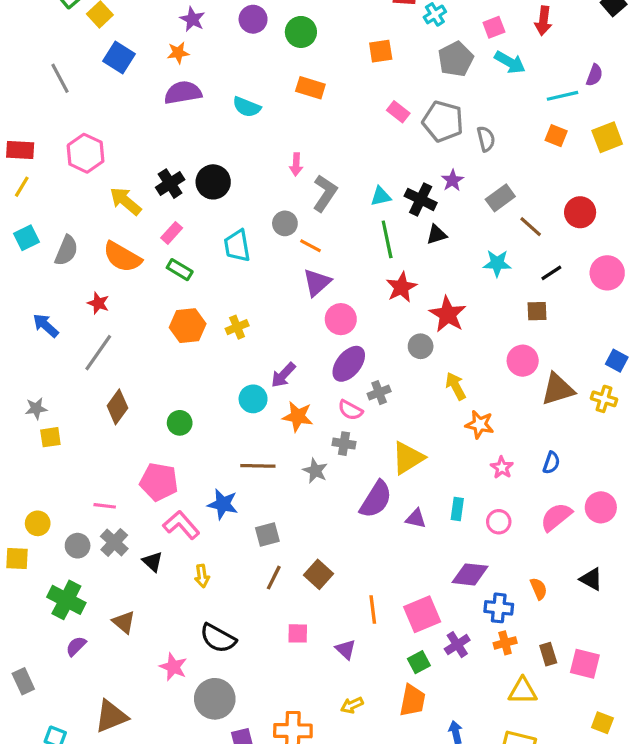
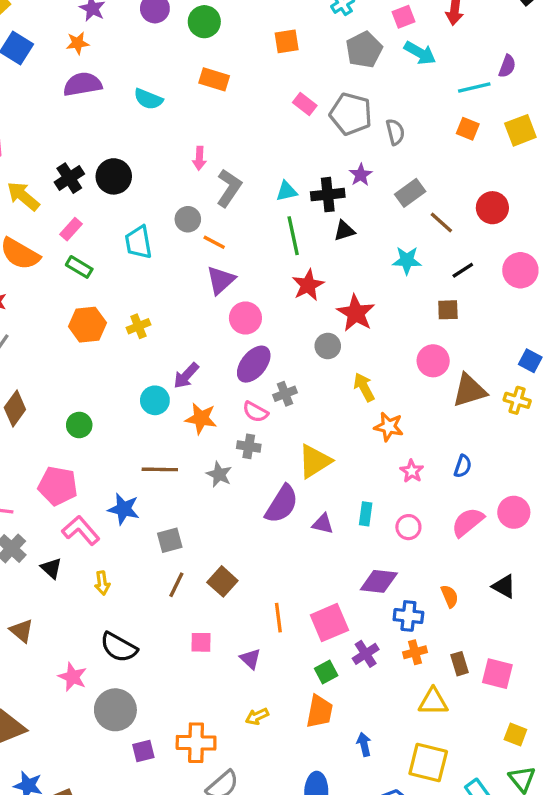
black cross: (421, 199) -> (328, 195), turned -32

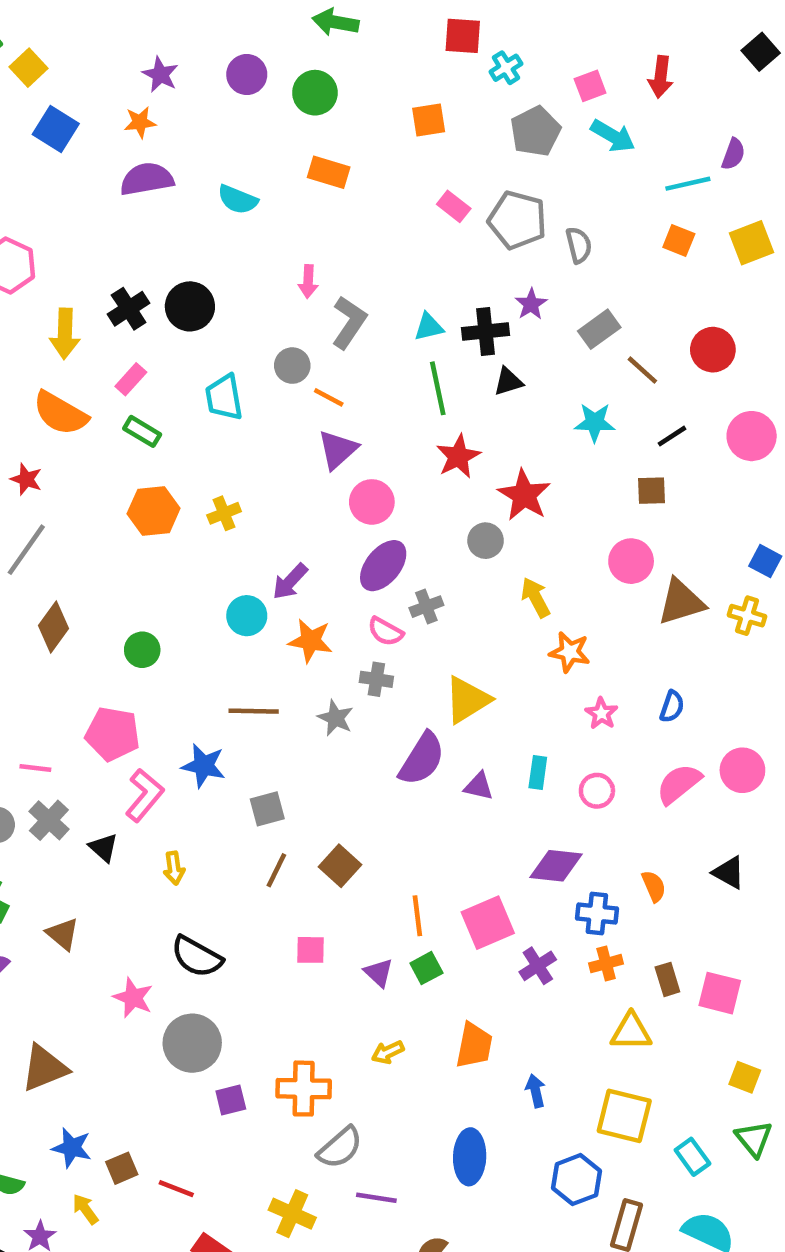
yellow arrow: (23, 196) -> (65, 334), turned -128
pink L-shape: (81, 530) -> (144, 795), turned 81
green square: (326, 672) -> (426, 968), moved

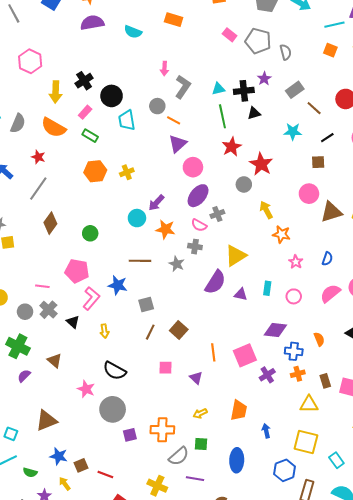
black circle: (190, 306) -> (112, 96), moved
green square: (426, 968) -> (201, 444), moved, turned 32

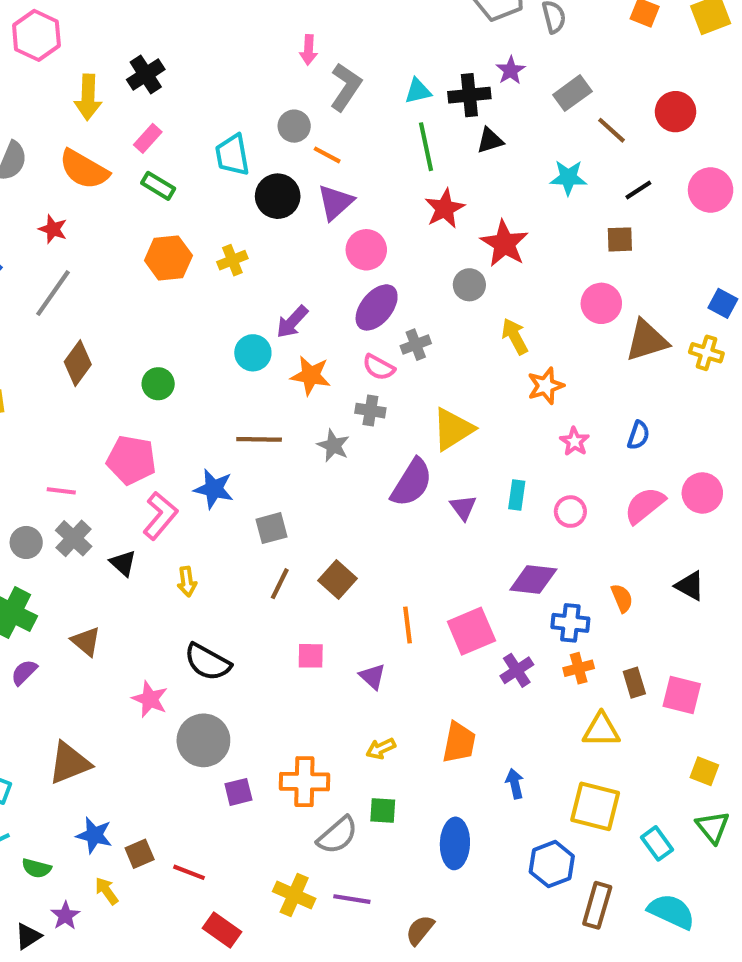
black circle: (112, 96) -> (278, 196), moved
orange star: (281, 234) -> (546, 386), turned -30
purple triangle: (241, 294) -> (463, 507), turned 40
purple line: (195, 479) -> (352, 899), moved

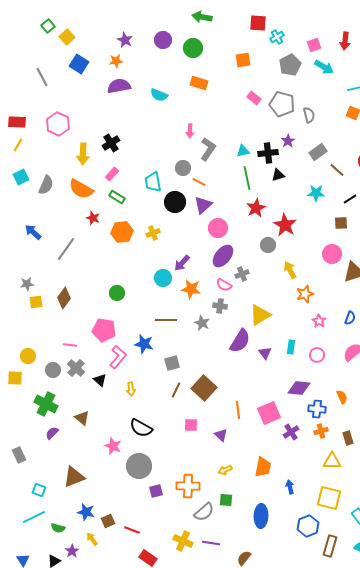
red star: (53, 229) -> (93, 218), moved
brown diamond: (78, 363) -> (64, 298), moved
brown square: (337, 580) -> (204, 388), size x1.4

